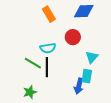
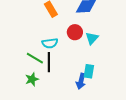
cyan triangle: (92, 57) -> (92, 38), moved
green star: (30, 92) -> (32, 79), moved

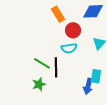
red circle: (75, 32) -> (73, 30), moved
cyan semicircle: (50, 43) -> (69, 48), moved

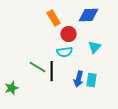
green star: (39, 84) -> (12, 88), moved
blue arrow: (88, 86) -> (79, 79), moved

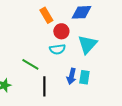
cyan triangle: (95, 47) -> (87, 44), size x1.5
black line: (52, 71) -> (44, 86), moved

